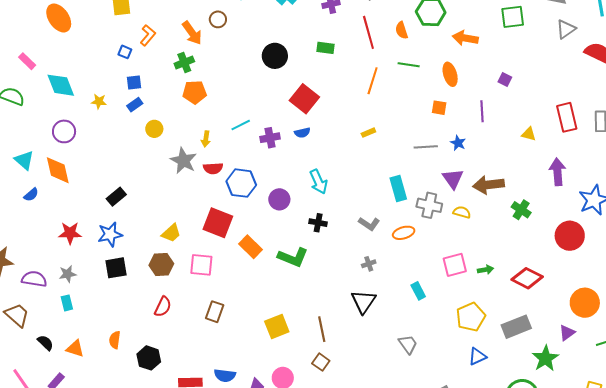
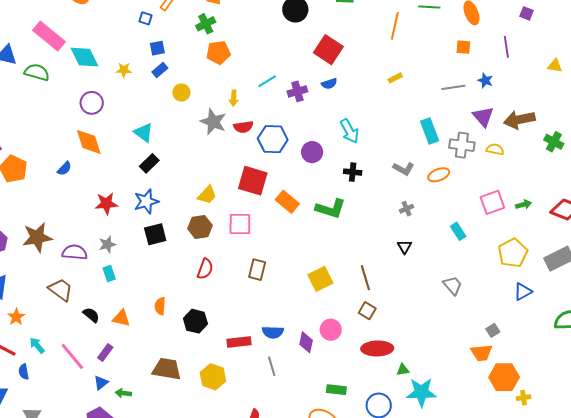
pink rectangle: (27, 61) -> (49, 36), size x1.8
cyan triangle: (24, 160) -> (143, 133), moved
black triangle: (363, 302) -> (405, 247), size x0.6

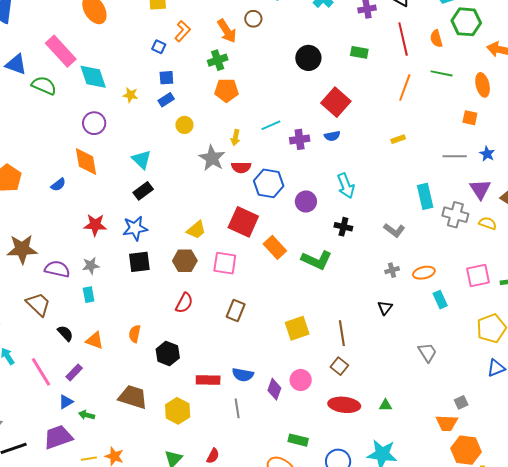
orange ellipse: (439, 175) -> (424, 273), moved
green triangle: (403, 370) -> (385, 405), moved

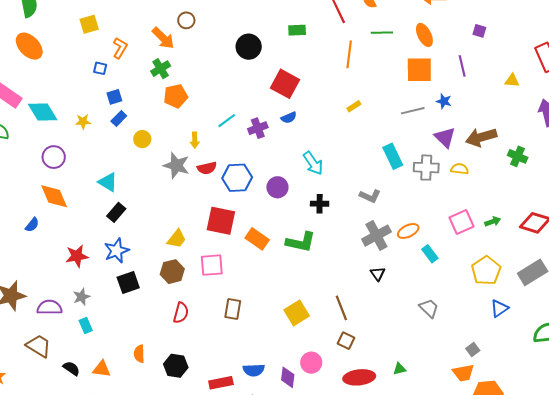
orange square: (470, 118) -> (419, 70), size x1.8
gray cross: (392, 270) -> (376, 236), size x2.0

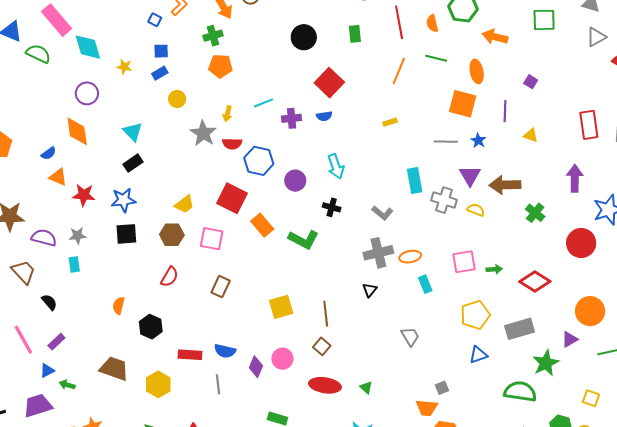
green rectangle: (297, 30) -> (355, 34), turned 72
yellow triangle: (512, 80) -> (531, 135), moved
orange triangle: (102, 369) -> (58, 177), moved
green triangle: (399, 369) -> (366, 387), turned 40

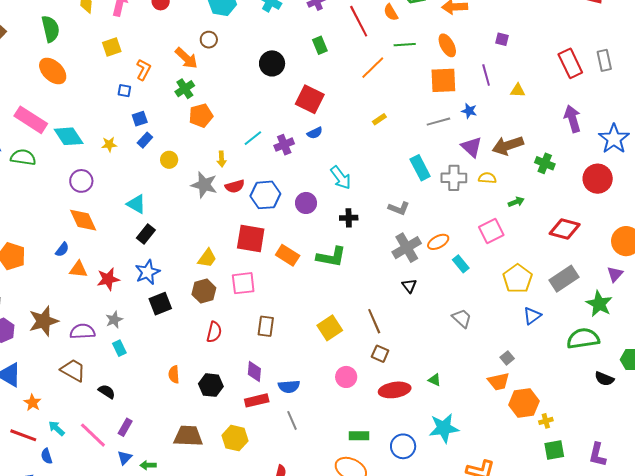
orange line: (399, 71) -> (373, 68), turned 40
green arrow: (494, 269) -> (516, 202), moved
purple diamond: (256, 367) -> (254, 371), moved

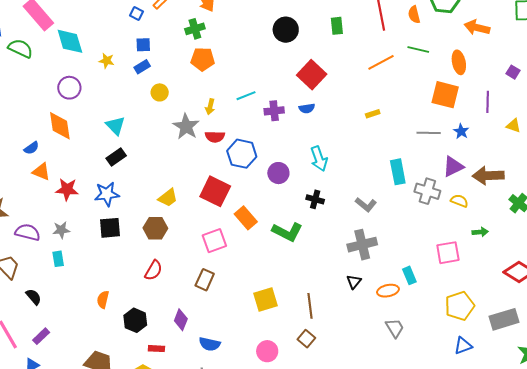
purple triangle: (472, 147) -> (453, 167), turned 35
orange ellipse: (438, 242) -> (388, 291), moved
pink square: (243, 283) -> (214, 241), moved, turned -30
red rectangle: (257, 400) -> (156, 349), moved, size x0.7

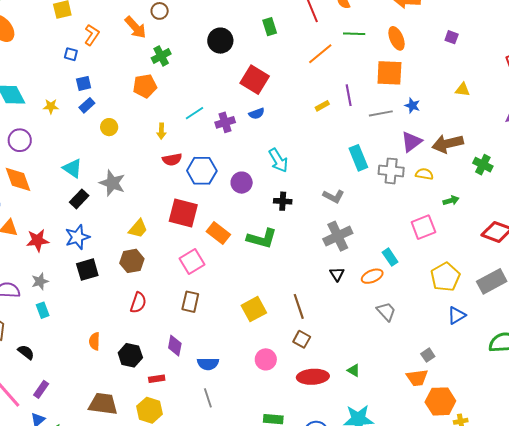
green cross: (195, 29) -> (161, 56), moved
purple line: (488, 102) -> (349, 95), moved
gray star: (186, 127) -> (112, 183), moved

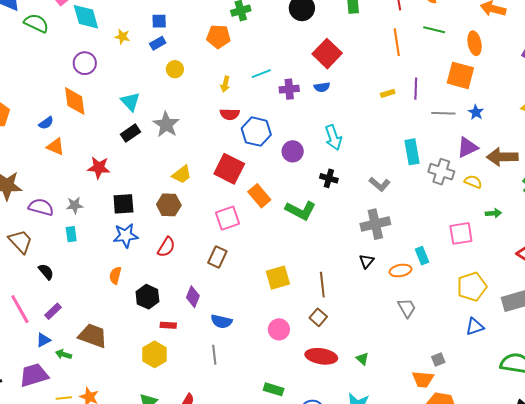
orange line: (320, 54) -> (397, 42), turned -72
blue star: (77, 237) -> (126, 236), moved
red star: (38, 240) -> (99, 168), moved
brown trapezoid: (103, 404) -> (93, 336), moved

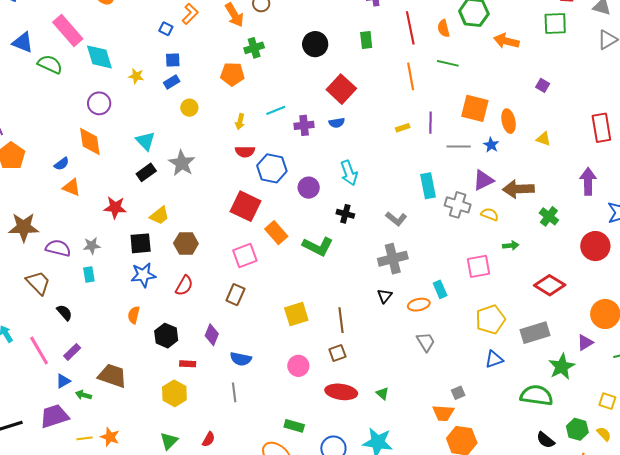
orange ellipse: (475, 43) -> (509, 121), moved
yellow trapezoid: (182, 174) -> (159, 216), moved
brown square: (318, 317) -> (337, 353), turned 30

